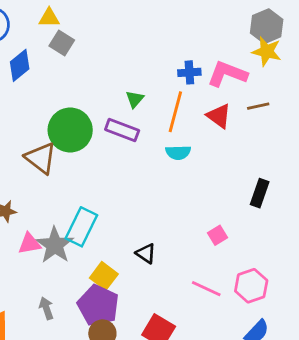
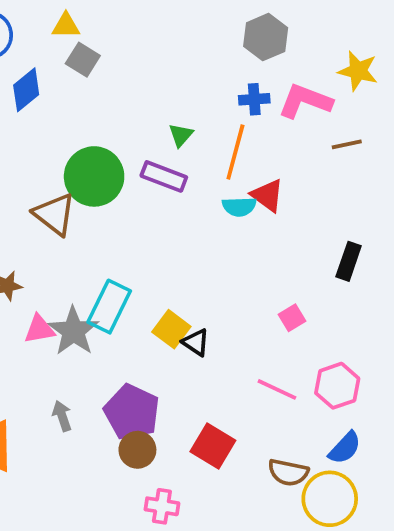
gray hexagon: (267, 26) -> (266, 37), moved
red triangle: (219, 116) -> (267, 195), moved
yellow square: (104, 276) -> (171, 329), moved

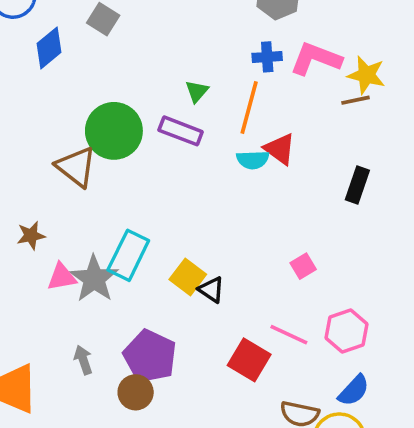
yellow star: (358, 71) -> (366, 75), moved
black rectangle: (349, 261) -> (357, 185), moved
red square: (213, 446) -> (249, 360), moved
brown circle: (137, 450) -> (136, 392), moved

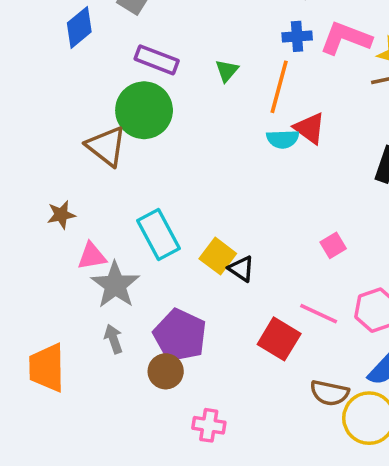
purple rectangle: (181, 131) -> (157, 60), moved
cyan rectangle: (128, 255) -> (158, 234), turned -54
gray star: (94, 279) -> (115, 285), moved

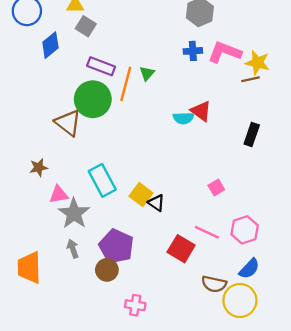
orange line: (279, 87) -> (126, 84), moved

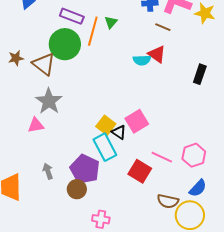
brown line: (250, 79) -> (163, 27), moved, turned 35
brown star: (39, 167) -> (16, 58), moved
cyan rectangle: (102, 180) -> (105, 147), moved
pink square: (216, 187) -> (137, 121), moved, size x1.6
gray star: (74, 213) -> (49, 101), moved

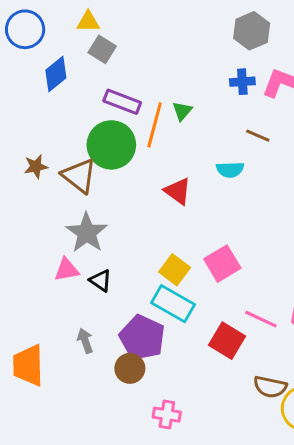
brown line: (163, 27) -> (258, 136), moved
red triangle: (157, 54) -> (178, 191), moved
black triangle: (119, 132) -> (101, 281), moved
cyan rectangle: (105, 147) -> (173, 304), turned -32

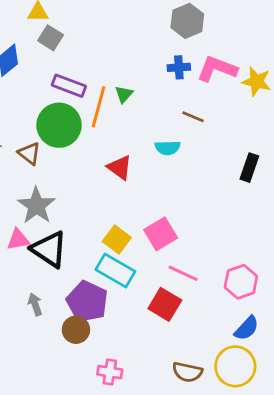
brown triangle: (79, 176) -> (29, 153), size x0.7
black triangle: (101, 281) -> (49, 249), size x1.8
pink line: (261, 319) -> (183, 273), moved
brown semicircle: (270, 387) -> (187, 372), moved

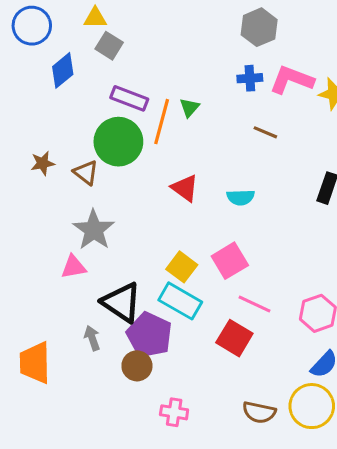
cyan semicircle: (168, 148) -> (241, 197), moved
black triangle: (49, 249) -> (121, 302), moved

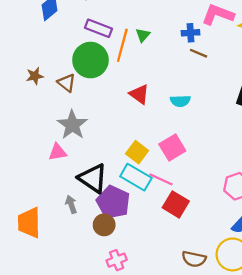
blue cross: (250, 78) -> (191, 33), moved
pink line: (255, 304) -> (161, 179), moved
pink cross: (174, 412) -> (117, 260), moved, turned -30

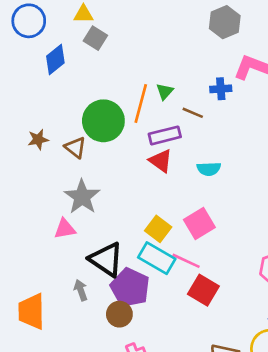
purple rectangle: (98, 28) -> (165, 135), moved, turned -35
brown line: (198, 53) -> (193, 113), moved

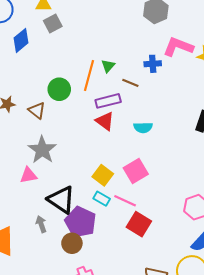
gray square: (95, 38) -> (53, 23), turned 30
green circle: (103, 121) -> (59, 89), size x0.7
cyan rectangle: (157, 258) -> (102, 199), size x0.6

